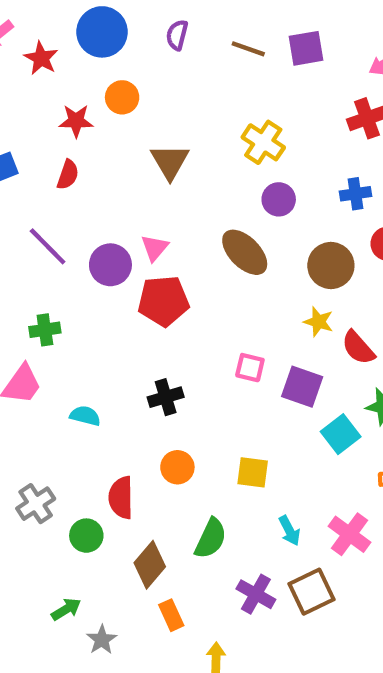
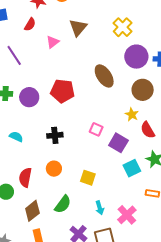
purple circle: (279, 199) -> (136, 57), moved, size x1.5
pink triangle: (155, 248) -> (53, 42), moved
purple circle: (110, 265) -> (29, 97), moved

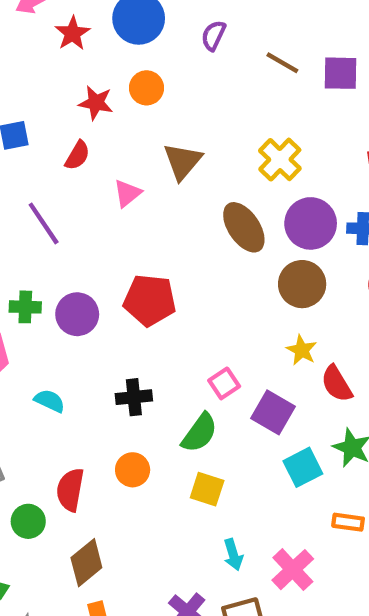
brown ellipse: (104, 76) -> (244, 227), moved
brown circle: (143, 90) -> (302, 284), moved
pink square: (96, 129) -> (224, 383), turned 32
green semicircle: (63, 204) -> (200, 433), moved

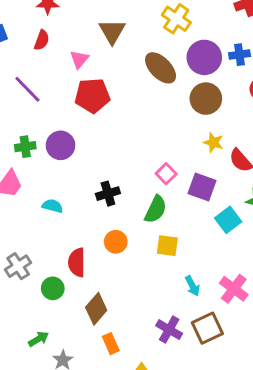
red pentagon: (150, 300) -> (92, 96), moved

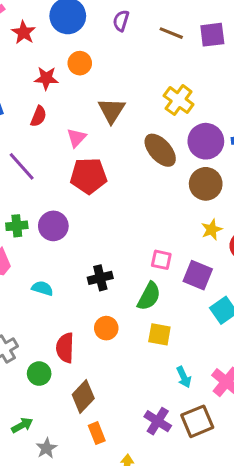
yellow star: (213, 142) -> (212, 230), turned 30
pink square: (166, 174) -> (161, 260), turned -36

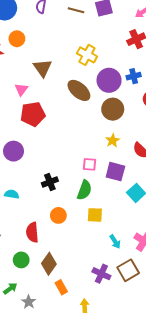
yellow star: (212, 230) -> (113, 141), moved
green circle: (39, 374) -> (21, 260), moved

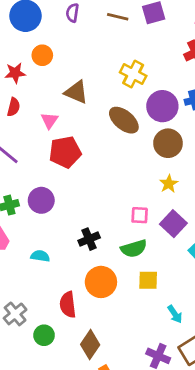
brown triangle: (43, 68) -> (76, 92), turned -30
purple square: (115, 172) -> (173, 224), turned 30
green semicircle: (84, 190) -> (134, 249), turned 54
orange circle: (58, 215) -> (101, 282), size x1.5
green circle: (21, 260) -> (44, 335), moved

